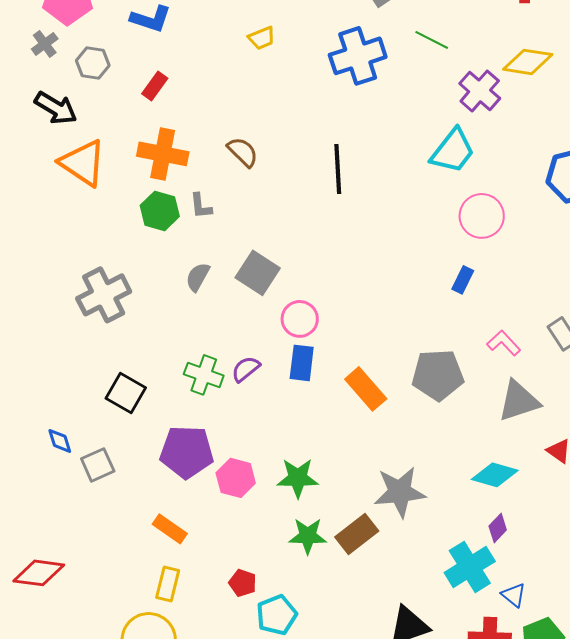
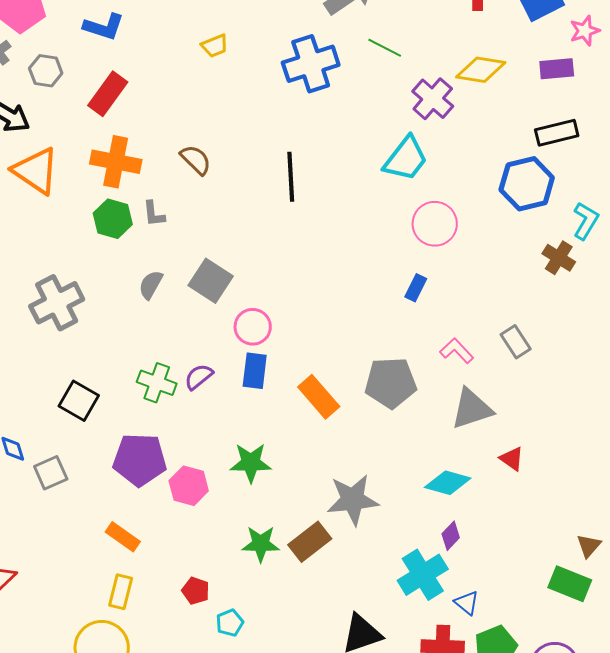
red rectangle: (155, 86) -> (108, 94), size x1.5
green star: (298, 478) -> (251, 463), moved
cyan pentagon: (277, 615) -> (230, 623), size x0.7

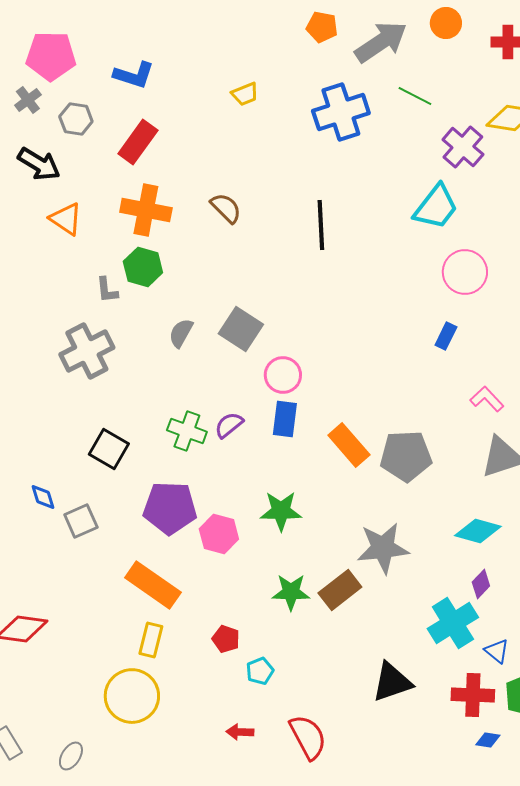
orange triangle: (36, 171) -> (66, 219), size x0.7
gray L-shape: (154, 214) -> (107, 290), moved
gray pentagon: (391, 383) -> (406, 456), moved
orange rectangle: (123, 537) -> (153, 585), size x1.6

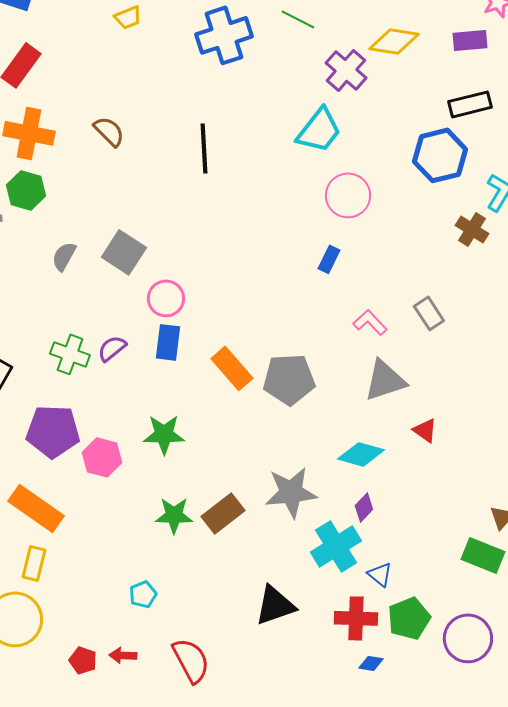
gray star: (383, 548) -> (291, 492), moved
red pentagon: (226, 639) -> (83, 660), moved

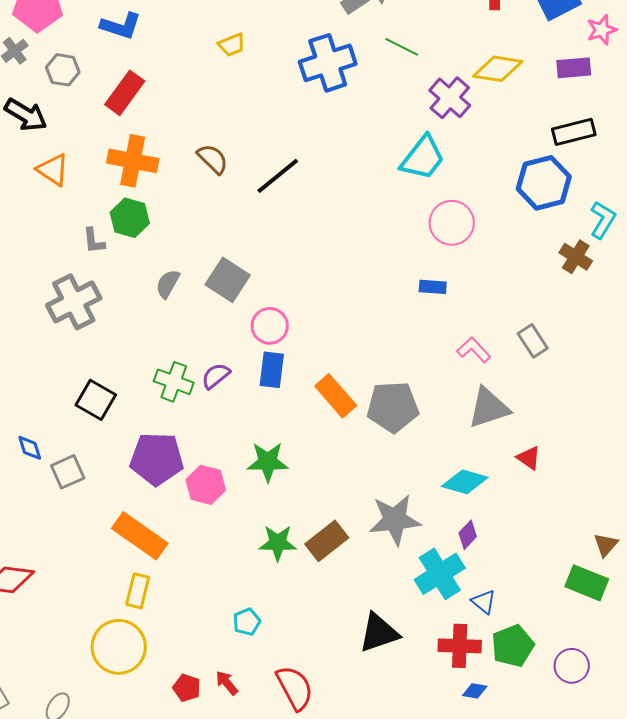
black line: (204, 148) -> (278, 176), moved, turned 54
blue rectangle: (329, 259) -> (433, 287), turned 68
purple circle: (468, 638) -> (572, 666), size x0.7
red arrow: (123, 655) -> (227, 683), turned 48

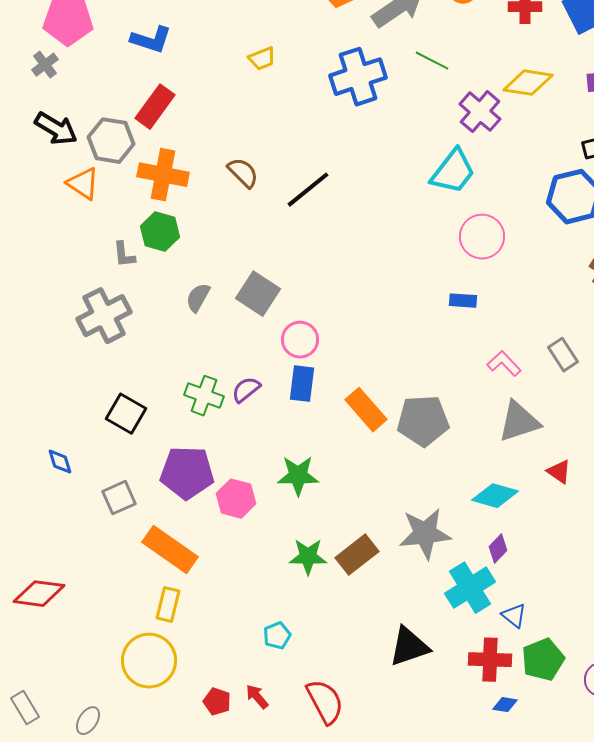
gray hexagon: (63, 70) -> (111, 141), moved, size x1.4
gray square: (68, 472) -> (119, 498), moved

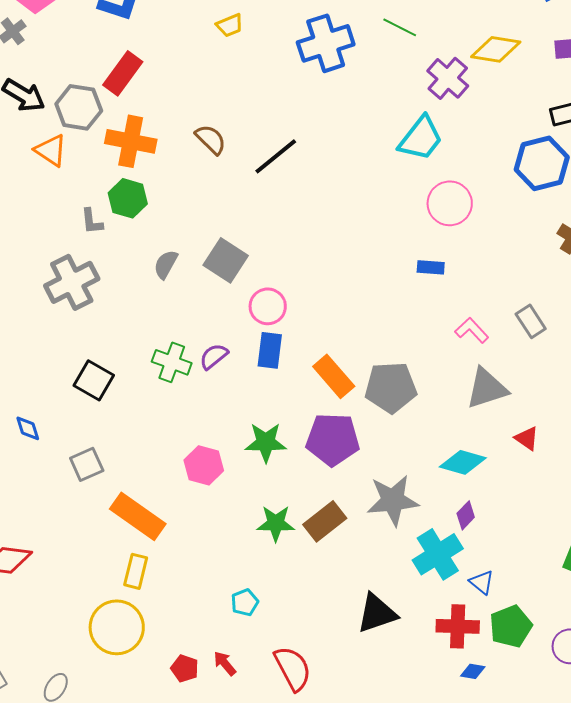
purple pentagon: (187, 473) -> (333, 439), moved

